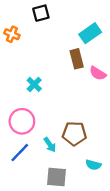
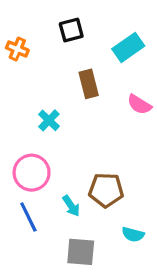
black square: (41, 13) -> (71, 30), moved
brown rectangle: (77, 59) -> (89, 84), moved
blue line: (20, 153) -> (28, 217), turned -70

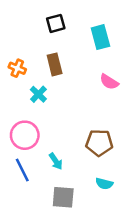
cyan rectangle: (128, 47) -> (100, 37), turned -70
orange cross: (17, 49) -> (17, 68), moved
brown rectangle: (89, 84) -> (55, 64), moved
brown pentagon: (106, 190) -> (99, 143), moved

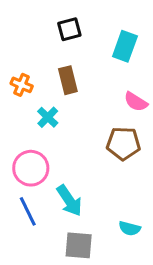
cyan rectangle: (100, 37) -> (125, 46), turned 35
brown pentagon: (99, 143) -> (123, 143), moved
cyan arrow: (56, 161) -> (69, 201), size x1.5

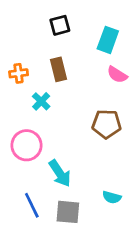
orange cross: (22, 85) -> (19, 73), turned -30
pink semicircle: (136, 102) -> (117, 75), moved
blue line: (28, 211) -> (32, 205), moved

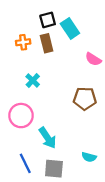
cyan rectangle: (108, 40) -> (70, 28), moved, turned -54
brown rectangle: (59, 69) -> (47, 43), moved
orange cross: (19, 73) -> (23, 42), moved

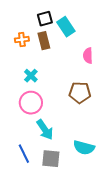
pink semicircle: (93, 59) -> (88, 56), turned 56
pink circle: (21, 116) -> (31, 103), moved
cyan semicircle: (89, 157) -> (84, 148), size x1.5

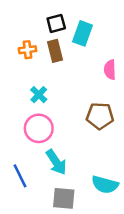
cyan rectangle: (66, 27) -> (82, 33), turned 54
blue line: (24, 154) -> (20, 176), moved

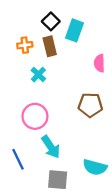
black square: (56, 23) -> (51, 21), turned -30
cyan cross: (39, 95) -> (38, 75), moved

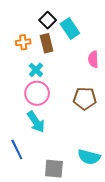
cyan rectangle: (75, 30) -> (70, 29), turned -54
pink circle: (35, 116) -> (37, 93), moved
cyan arrow: (51, 147) -> (36, 122), moved

